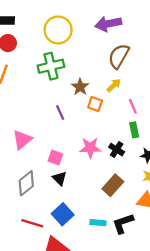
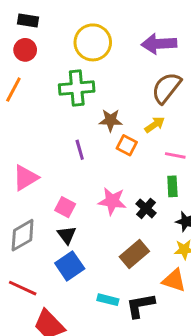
brown star: (80, 87) -> (111, 120), turned 30
pink line: (133, 106) -> (175, 155), turned -64
blue square: (63, 214) -> (70, 266), moved

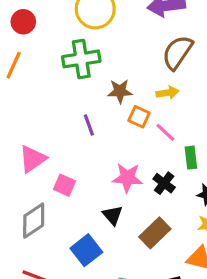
yellow arrow: (155, 125) -> (167, 93), turned 30
pink line: (175, 155) -> (165, 132), moved, turned 36
pink square: (65, 207) -> (64, 185), moved
black triangle: (67, 235) -> (112, 215), moved

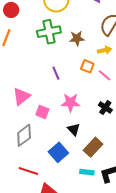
brown star: (120, 91) -> (77, 38), moved
pink star: (127, 178) -> (71, 103), moved
brown rectangle: (155, 233) -> (93, 147), moved

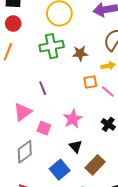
orange square: (87, 66) -> (90, 82), turned -32
purple line: (56, 73) -> (43, 88), moved
pink star: (71, 103) -> (73, 119), turned -30

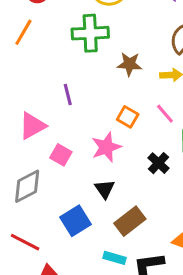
brown star: (80, 53) -> (129, 64), moved
orange square: (90, 82) -> (128, 117), moved, turned 32

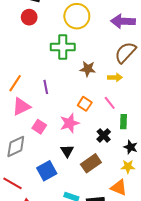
orange line: (23, 32) -> (15, 83), moved
brown rectangle: (130, 221) -> (91, 163), moved

